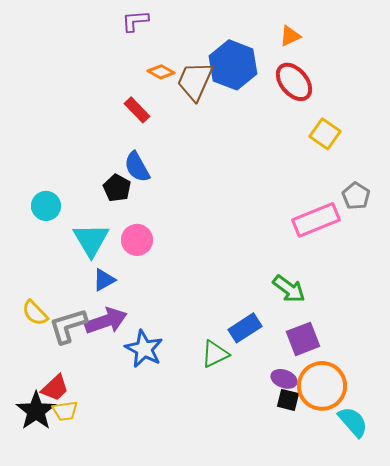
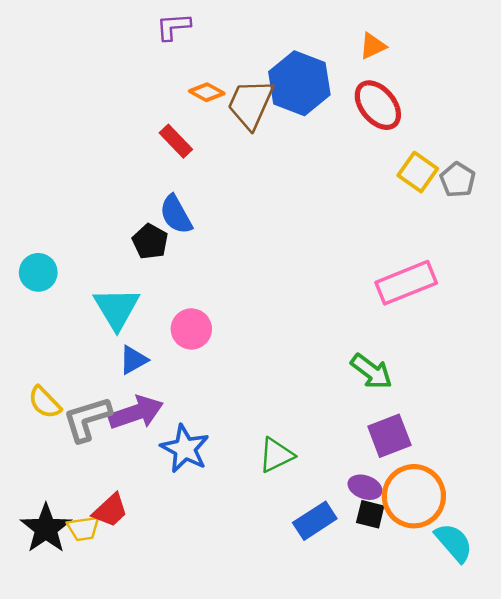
gray pentagon: (356, 196) -> (458, 180), moved
cyan circle: (46, 206) -> (38, 272), moved
pink circle: (137, 240) -> (191, 329), moved
blue rectangle: (245, 328) -> (315, 521), moved
red trapezoid: (55, 388) -> (110, 510), moved

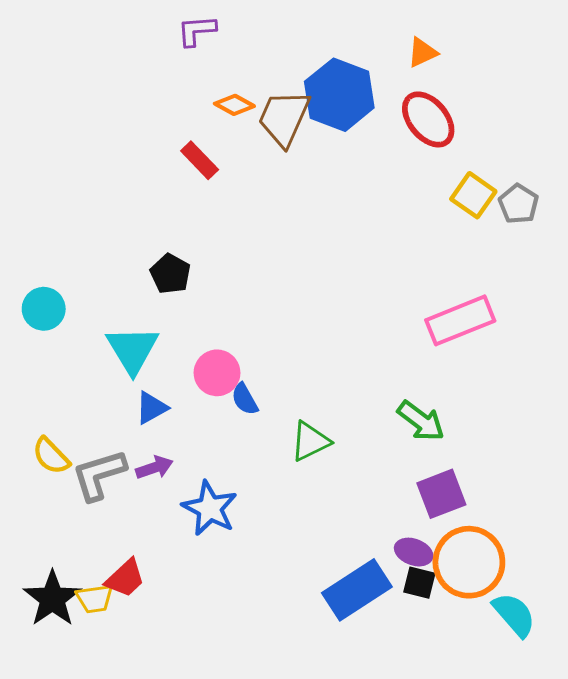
blue semicircle: (176, 214) -> (245, 399), moved, size x0.7
purple arrow: (136, 413) -> (154, 468), size x0.6
green triangle: (276, 455) -> (310, 441), moved
blue rectangle: (315, 521) -> (357, 590), size x1.4

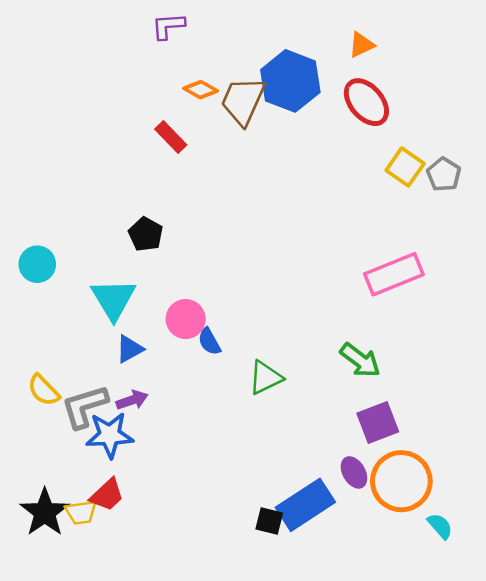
blue star: (210, 508) -> (110, 435), moved, turned -30
purple ellipse: (414, 552) -> (354, 472), turned 40
black square: (419, 583) -> (269, 521), moved
cyan semicircle: (514, 615) -> (440, 526), size x0.7

